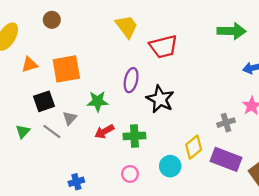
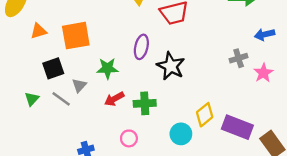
gray cross: (226, 123) -> (239, 58), moved
pink circle: (130, 174) -> (129, 138), moved

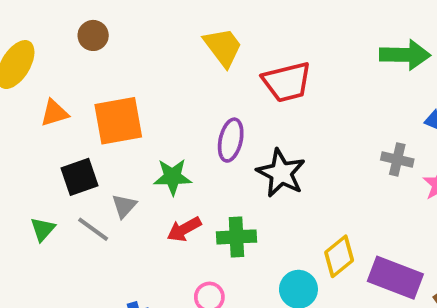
gray cross: (239, 58) -> (397, 159), turned 30

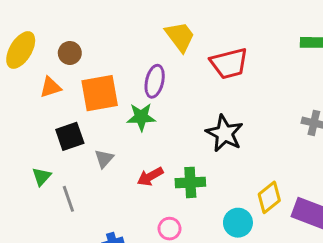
brown circle: (93, 35) -> (70, 53), moved
purple ellipse: (231, 140) -> (155, 81), moved
green star: (173, 177) -> (141, 117), moved
gray line: (93, 229) -> (68, 199), moved, turned 35

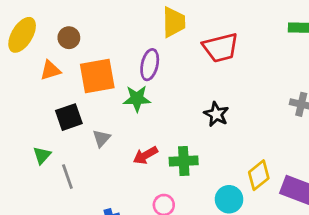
yellow trapezoid: (180, 37) -> (174, 22), turned 36
black star: (225, 133) -> (216, 114), size x0.7

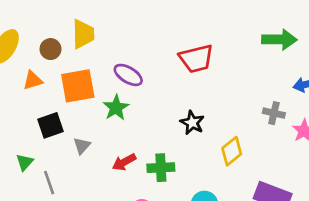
yellow trapezoid: (174, 22) -> (83, 34), moved
purple ellipse: (150, 65) -> (128, 75), turned -72
green star: (137, 99) -> (116, 108), turned -30
yellow diamond: (259, 175) -> (232, 151), moved

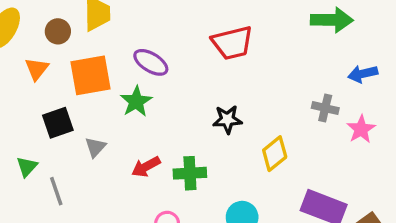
orange triangle: (33, 80) -> (37, 69), turned -35
black star: (192, 123) -> (227, 119), turned -30

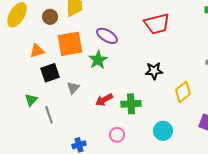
orange triangle: (37, 69) -> (37, 51), moved, turned 35

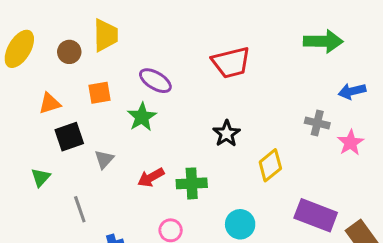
orange square: (70, 44) -> (99, 93), size x0.6
black star: (154, 71) -> (227, 134), turned -30
gray line: (49, 115) -> (80, 209), moved

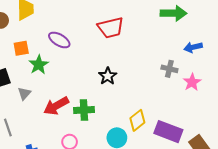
green star: (142, 117) -> (39, 65), moved
yellow diamond: (270, 165) -> (137, 120), moved
red arrow: (151, 177) -> (56, 106), size x1.4

